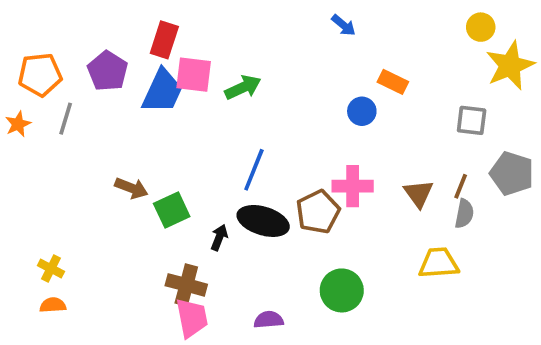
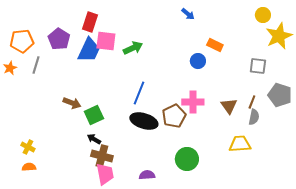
black arrow: (219, 237) -> (94, 139), moved, turned -80

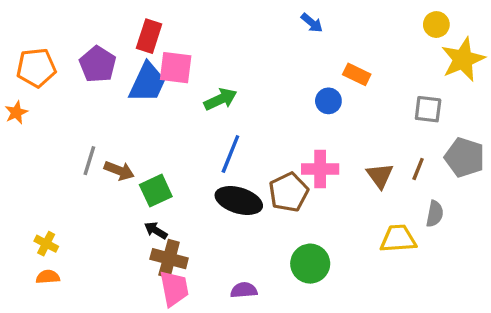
green arrow: (133, 48) -> (221, 99), moved
gray line: (36, 65) -> (89, 161), moved
gray semicircle: (254, 117) -> (435, 214), moved

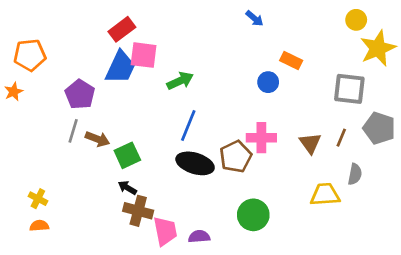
red rectangle: (149, 36) -> (122, 29), turned 35
purple pentagon: (98, 64) -> (80, 94), moved
gray square: (428, 109) -> (349, 89), size x1.4
pink trapezoid: (174, 288) -> (165, 231), moved

